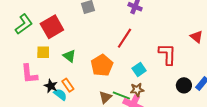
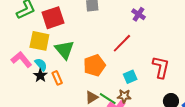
yellow square: (43, 52) -> (39, 41), size x1.5
green triangle: (69, 56) -> (64, 50), size x1.5
pink L-shape: (29, 74) -> (21, 59), turned 135
cyan semicircle: (60, 94) -> (41, 64), moved

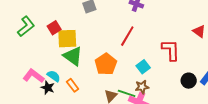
red square: (53, 18) -> (54, 28), size x0.6
yellow square: (39, 41) -> (67, 39), moved
black star: (40, 75) -> (48, 88), moved

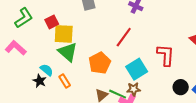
cyan square: (143, 67) -> (137, 69), size x1.5
pink L-shape: (34, 76) -> (16, 48), moved

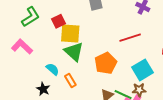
red line: (124, 37) -> (130, 38), turned 35
black star: (40, 81) -> (43, 89), moved

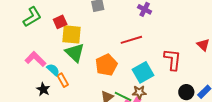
pink L-shape: (22, 47) -> (36, 59), moved
orange rectangle: (70, 81) -> (63, 80), moved

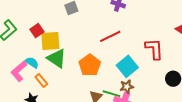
pink L-shape: (36, 59) -> (19, 71), turned -75
cyan semicircle: (53, 70) -> (32, 62), moved
orange rectangle: (63, 80) -> (41, 80), moved

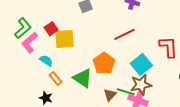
green triangle: (57, 58) -> (83, 78), moved
pink L-shape: (19, 71) -> (30, 43), moved
brown star: (127, 87) -> (141, 85), size x1.5

